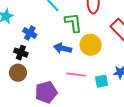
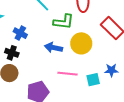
green L-shape: (73, 23) -> (64, 22), turned 105

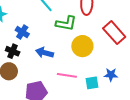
blue arrow: (53, 48) -> (45, 53), moved

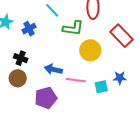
blue cross: (22, 32) -> (29, 29), moved, turned 32
blue arrow: (45, 53) -> (53, 69), moved

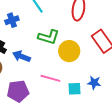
green L-shape: (73, 28) -> (48, 37), moved
blue arrow: (53, 69) -> (21, 56), moved

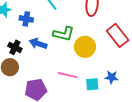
blue cross: (12, 20) -> (26, 19), turned 32
blue arrow: (21, 56) -> (38, 44), moved

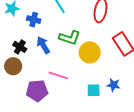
blue arrow: (38, 44) -> (43, 45), turned 36
pink line: (68, 75) -> (58, 75), moved

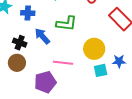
yellow circle: (90, 52) -> (94, 49), moved

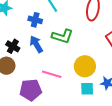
blue cross: (28, 13) -> (35, 20), moved

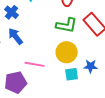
blue cross: (35, 20) -> (11, 12), turned 32
green L-shape: (62, 36) -> (66, 25), moved

